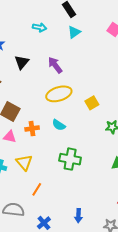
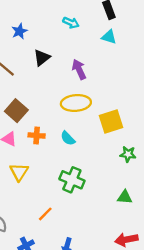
cyan triangle: (74, 32) -> (109, 37), turned 40
yellow square: (92, 103) -> (111, 122), size x1.5
orange line: (37, 189) -> (45, 214), moved

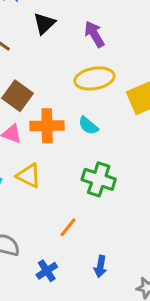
orange cross: (37, 135) -> (47, 126), size x1.5
yellow triangle: (19, 172) -> (29, 176), turned -30

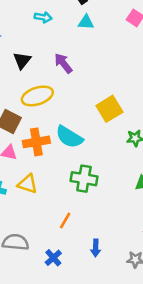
yellow ellipse: (94, 78) -> (37, 96), moved
cyan semicircle: (88, 126) -> (69, 137), size x1.6

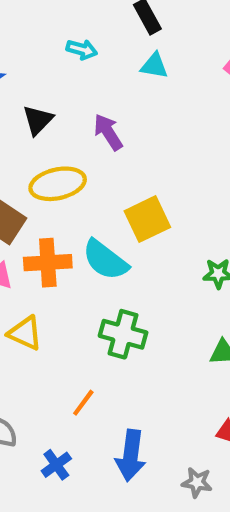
yellow square: (109, 109) -> (147, 219), moved
blue arrow: (96, 248) -> (131, 455), size x1.6

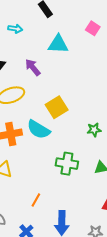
cyan triangle: (154, 66) -> (58, 44), moved, size x1.5
green cross: (123, 334) -> (67, 164), moved

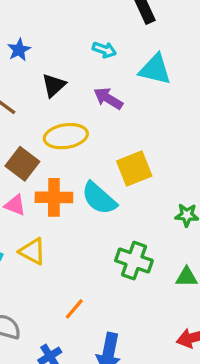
cyan arrow: (15, 29) -> (104, 50), moved
purple arrow: (33, 67) -> (108, 98), turned -30

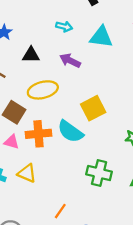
black triangle: (54, 85) -> (31, 55), turned 48

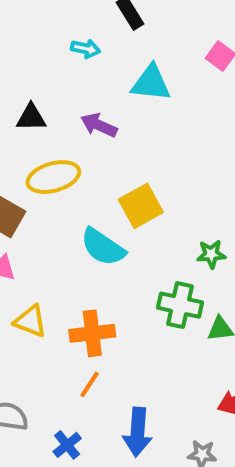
cyan arrow: (64, 26) -> (86, 49), moved
orange cross: (39, 134) -> (92, 333), moved
green cross: (99, 173) -> (180, 305), moved

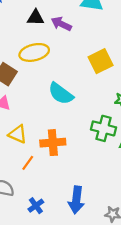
black triangle: (31, 117) -> (36, 18), moved
yellow square: (141, 206) -> (101, 61), moved
orange line: (90, 384) -> (28, 163), moved

